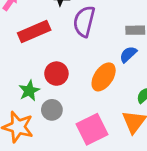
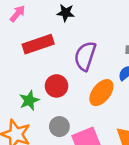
purple semicircle: (84, 21) -> (85, 56), moved
gray circle: (52, 110) -> (59, 127), moved

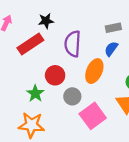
black star: (66, 13) -> (46, 21), moved
gray circle: (59, 127) -> (72, 96), moved

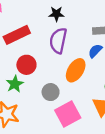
black star: (46, 21) -> (56, 14), moved
red circle: (55, 75) -> (26, 65), moved

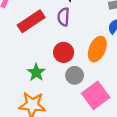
purple semicircle: (58, 41) -> (63, 17), moved, size x0.7
red circle: (26, 65) -> (64, 52), moved

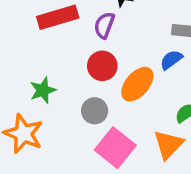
red circle: (64, 52) -> (102, 66), moved
pink square: (96, 95) -> (115, 148), turned -32

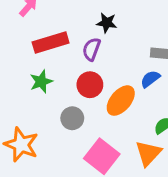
green star: (43, 90) -> (41, 82), moved
gray circle: (95, 111) -> (72, 118), moved

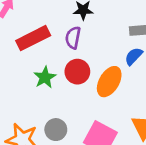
green star: (41, 82) -> (45, 77), moved
gray circle: (72, 118) -> (56, 130), moved

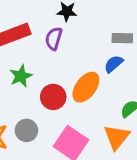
red circle: (77, 72) -> (53, 97), moved

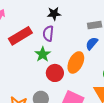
green star: (21, 76) -> (43, 54), moved

